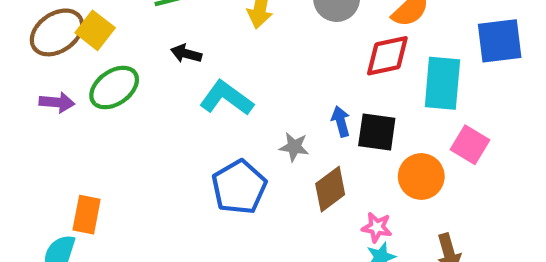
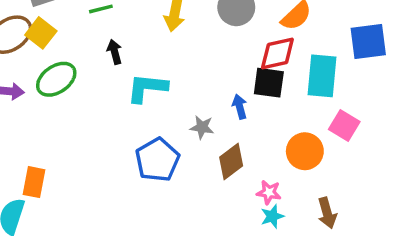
black arrow: (186, 54) -> (115, 52), turned 60
cyan L-shape: (226, 98) -> (147, 88), turned -30
black square: (377, 132) -> (269, 83), moved

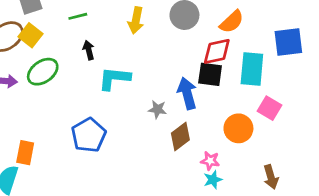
blue arrow: (240, 107) -> (187, 93), size x1.6
blue pentagon: (157, 160) -> (89, 135), moved
brown arrow: (327, 213) -> (271, 177), moved

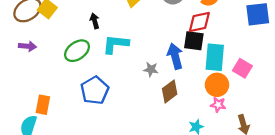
cyan rectangle: (252, 69) -> (215, 57), moved
green ellipse: (43, 72) -> (77, 51), moved
pink star: (210, 161) -> (218, 105), moved

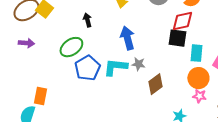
cyan L-shape: (116, 44) -> (115, 67), moved
blue arrow: (175, 56) -> (127, 38), moved
cyan rectangle: (215, 57) -> (196, 53), size x0.7
blue pentagon: (95, 90) -> (87, 68), moved

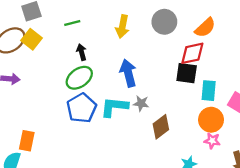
green ellipse: (71, 47) -> (79, 78), moved

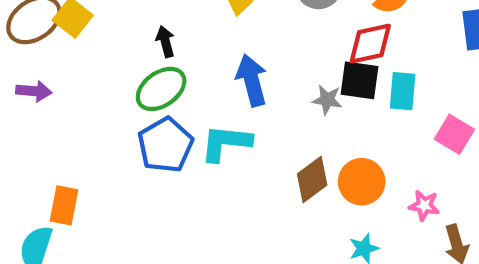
cyan rectangle: (209, 91) -> (403, 91), moved
gray star: (141, 103) -> (327, 100), moved
orange circle: (211, 120) -> (362, 182), moved
pink star: (212, 141) -> (424, 205), moved

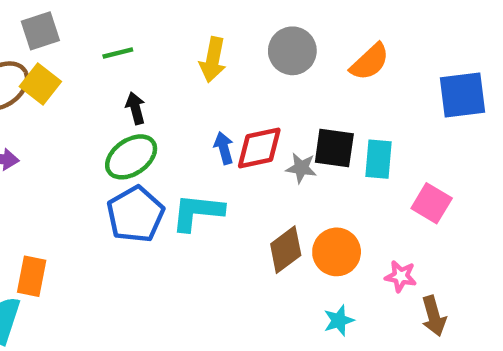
red diamond: (370, 44) -> (259, 148), moved
blue arrow: (252, 80) -> (224, 148), size x0.6

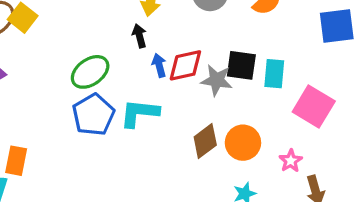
black arrow: (135, 108) -> (139, 36), moved
gray star: (301, 168) -> (217, 80), size x1.4
pink square: (432, 203) -> (314, 106), size x1.4
pink star: (401, 276) -> (291, 161), turned 30

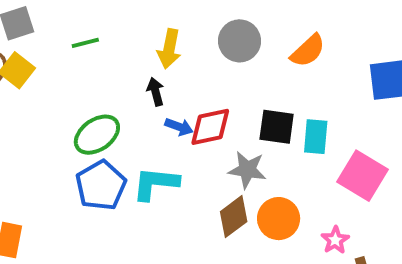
blue arrow: (159, 65) -> (179, 127), turned 125
gray star: (217, 80) -> (247, 170), moved

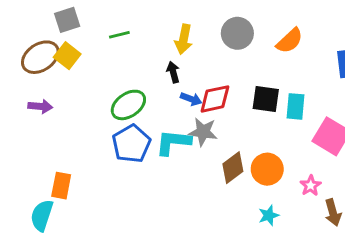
gray star: (247, 170) -> (203, 132), moved

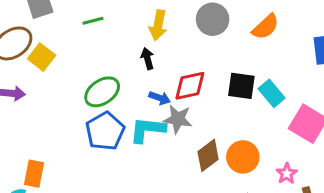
yellow square: (67, 56) -> (42, 57), moved
blue arrow: (191, 99) -> (160, 98), moved
cyan rectangle: (296, 106) -> (272, 93), turned -45

